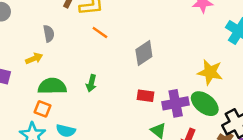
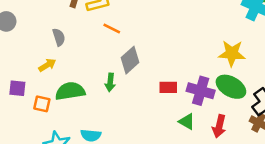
gray diamond: (144, 53) -> (130, 60), moved
purple cross: (176, 103) -> (201, 91), turned 35
orange square: (42, 109) -> (42, 104), moved

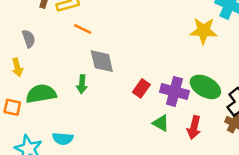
yellow star: (232, 53) -> (203, 31), moved
gray diamond: (130, 60) -> (102, 61), turned -60
yellow arrow: (47, 65) -> (17, 67), turned 108
red rectangle: (168, 87) -> (141, 88), turned -54

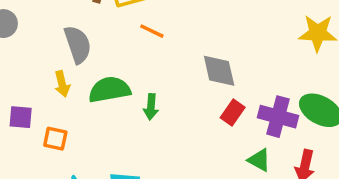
gray semicircle: (29, 39) -> (78, 44), size x1.5
gray diamond: (102, 61) -> (219, 71), moved
green semicircle: (41, 94) -> (109, 90), moved

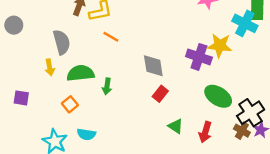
purple square: (21, 117) -> (21, 98), moved
purple cross: (278, 117) -> (199, 57), moved
orange square: (55, 139) -> (70, 104), moved, turned 35

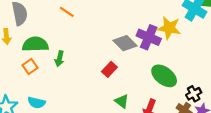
gray diamond: (153, 66) -> (125, 43), moved, turned -40
orange square: (70, 104) -> (30, 67), moved
black cross: (251, 113) -> (194, 94), size x0.6

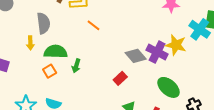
orange line: (67, 12) -> (93, 25), moved

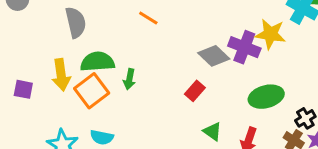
yellow arrow: (30, 43) -> (61, 75), moved, size x1.5
orange square: (50, 71) -> (92, 91), size x1.6
green ellipse: (169, 87) -> (266, 97), turned -50

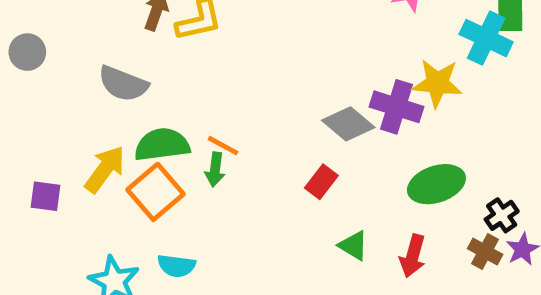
orange line: (148, 18) -> (223, 146), moved
gray semicircle: (76, 22) -> (123, 84), turned 128
yellow arrow: (61, 75) -> (105, 169), turned -132

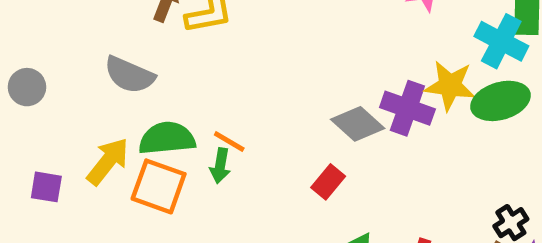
gray circle: (27, 52) -> (27, 87), moved
green ellipse: (436, 184) -> (500, 101), moved
orange square: (156, 192) -> (159, 186), turned -32

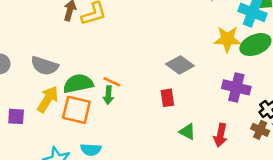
gray semicircle: (129, 75) -> (45, 66), moved
purple cross: (407, 108) -> (236, 87), moved
red rectangle: (328, 182) -> (167, 98), turned -42

